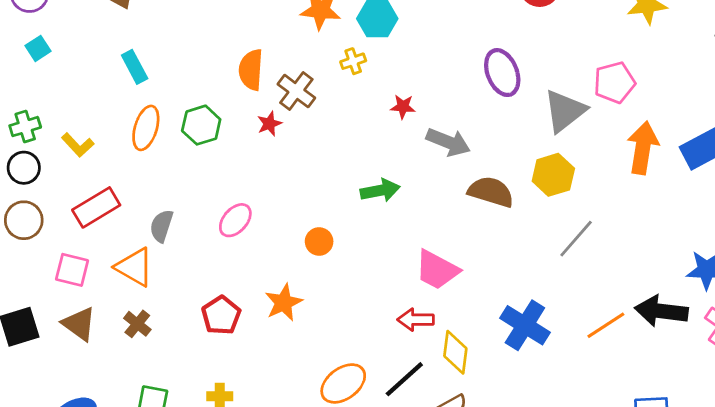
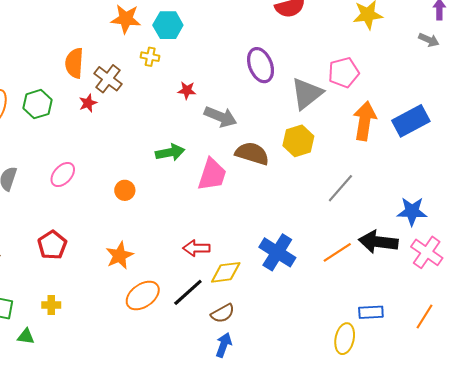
yellow cross: (353, 61) -> (150, 57), turned 30
gray line: (576, 239) -> (340, 188), moved
pink trapezoid: (437, 270) -> (212, 175), moved, turned -100
orange star: (284, 303) -> (120, 256), moved
yellow diamond: (455, 352) -> (226, 272), turned 76

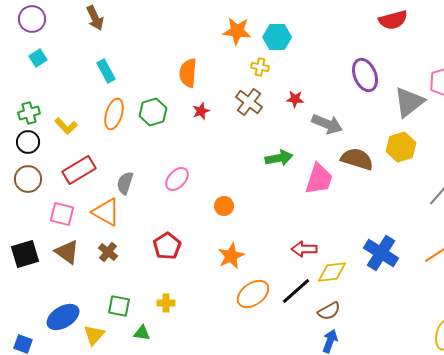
brown cross: (108, 79) -> (249, 102), moved
orange circle: (125, 190) -> (224, 206), moved

